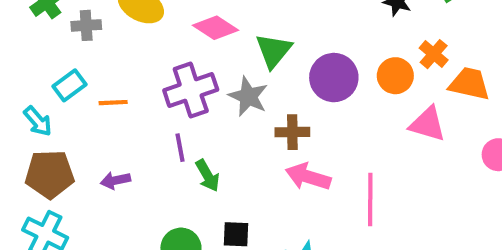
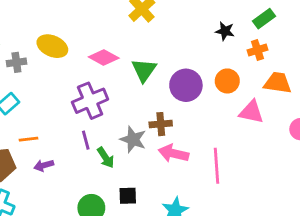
orange cross: (434, 54) -> (257, 50), moved, turned 36
gray star: (248, 96) -> (133, 139), moved
orange line: (113, 103) -> (29, 139), moved

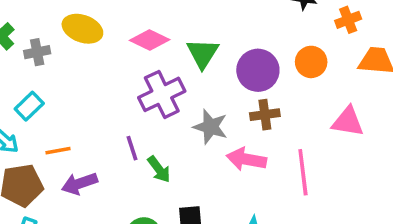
purple cross: (90, 101) -> (162, 94), moved
pink triangle: (251, 112) -> (348, 122), moved
brown cross: (161, 124) -> (265, 115), moved
gray star: (133, 139) -> (210, 127), moved
purple arrow: (44, 165) -> (79, 184), size x1.4

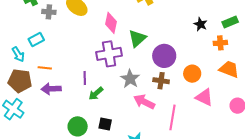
pink diamond: (150, 40) -> (111, 23), turned 60
orange circle: (311, 62) -> (192, 74), moved
green arrow: (159, 169) -> (96, 94), turned 70

